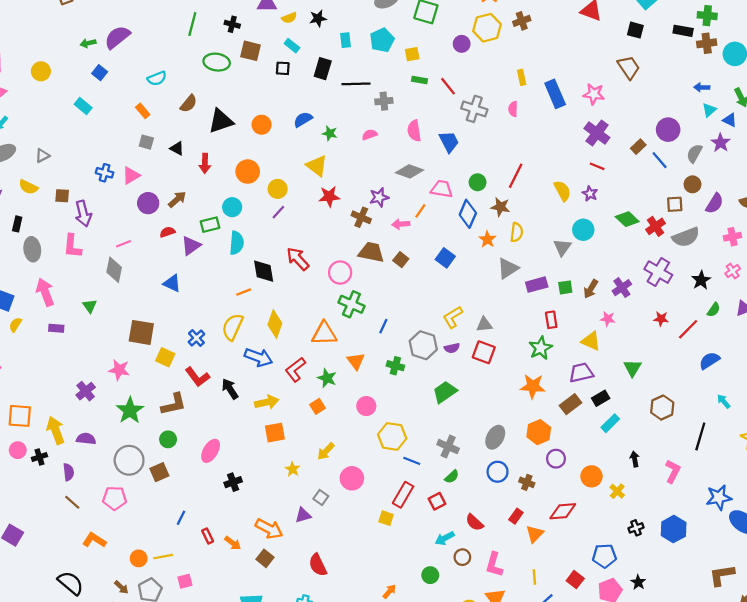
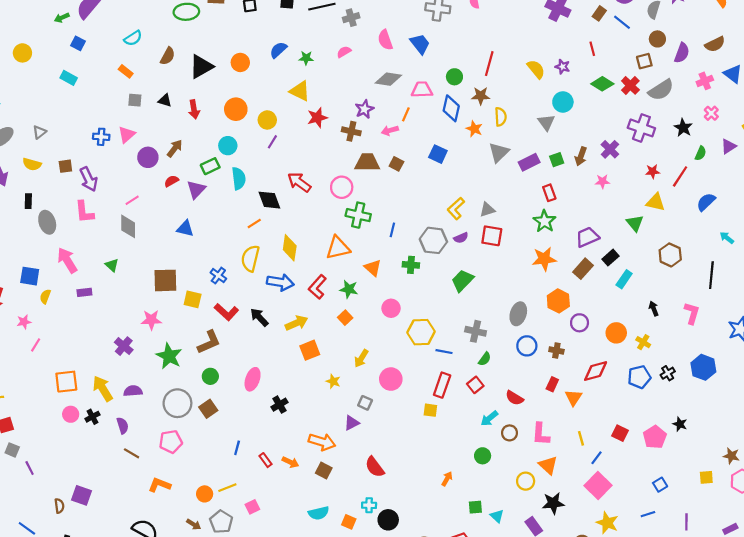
red line: (597, 166) -> (592, 49), moved, turned 64
yellow triangle: (591, 341) -> (656, 202), moved
blue pentagon: (604, 556) -> (639, 377), moved

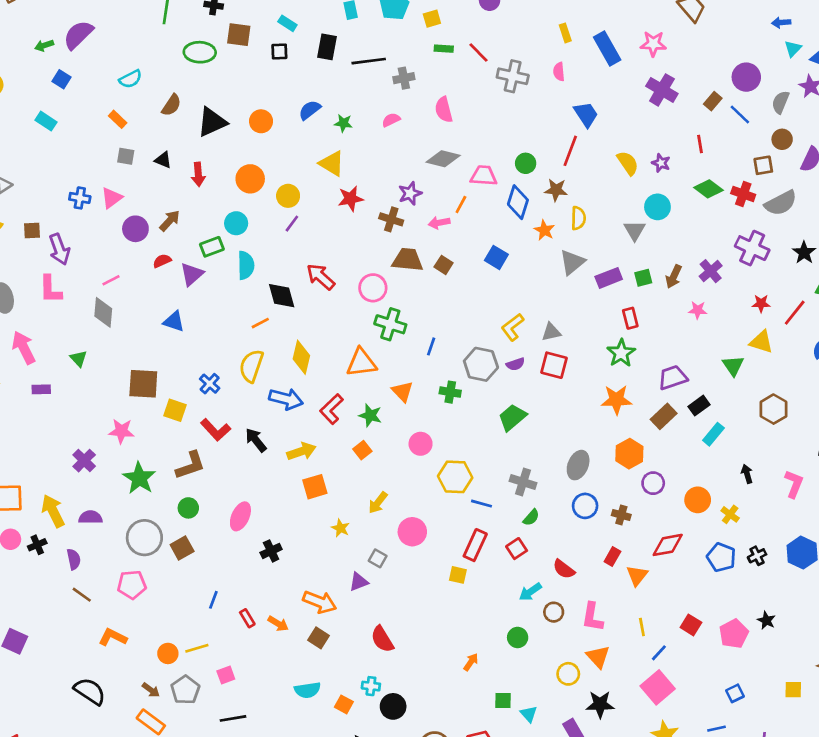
blue trapezoid: (420, 44) -> (586, 114), moved
red cross: (630, 85) -> (743, 194), turned -30
blue pentagon: (639, 377) -> (721, 557), turned 30

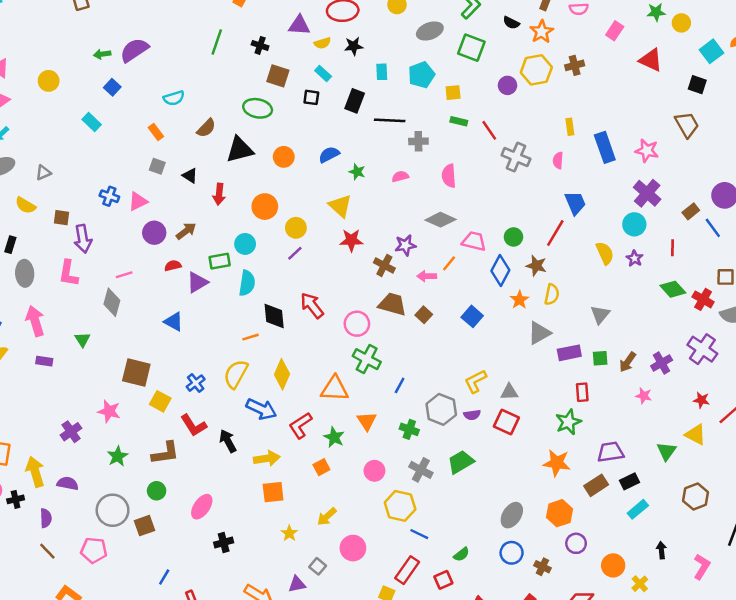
green ellipse: (200, 52) -> (258, 108), moved
cyan circle: (657, 207) -> (634, 224), moved
green star: (139, 478) -> (118, 456), size x0.7
gray cross: (523, 482) -> (421, 470), moved

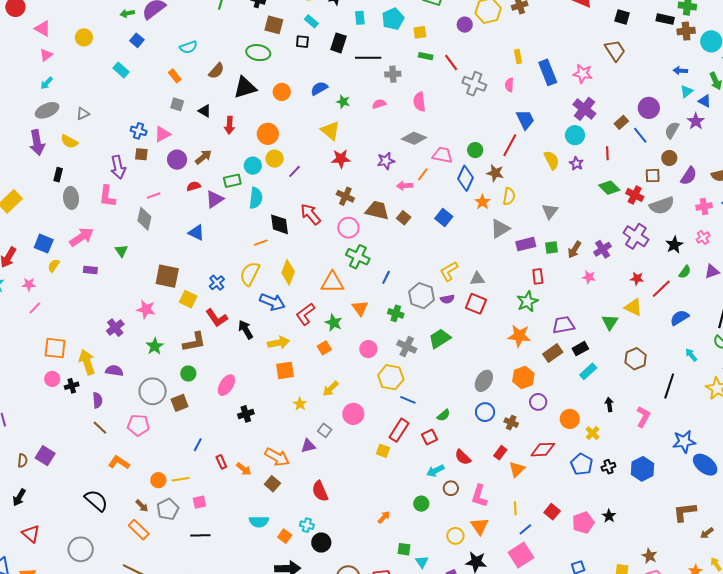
brown square: (61, 218) -> (141, 154), moved
yellow circle: (296, 228) -> (275, 159), moved
brown cross: (384, 265) -> (345, 196), moved
pink arrow: (35, 321) -> (81, 237), turned 75

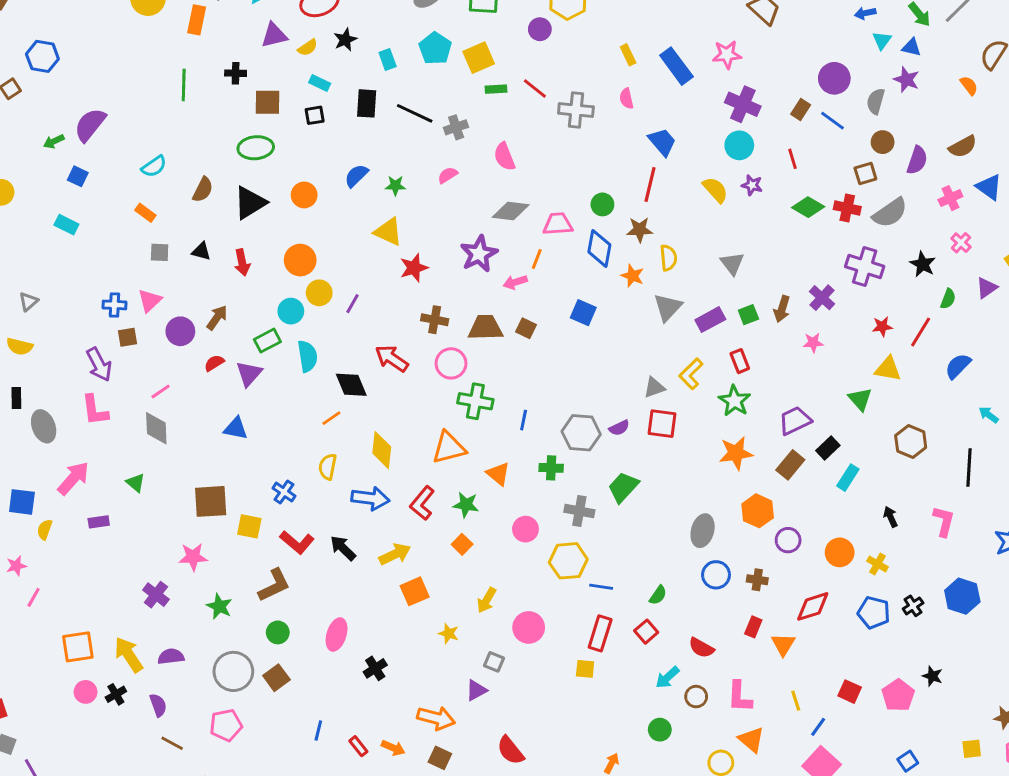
yellow square: (420, 32) -> (479, 58), size x1.5
black line: (368, 58) -> (415, 113), turned 40
purple star: (386, 161) -> (479, 254), size x1.4
yellow L-shape: (449, 271) -> (691, 374), moved
yellow semicircle: (250, 274) -> (328, 467), size x0.7

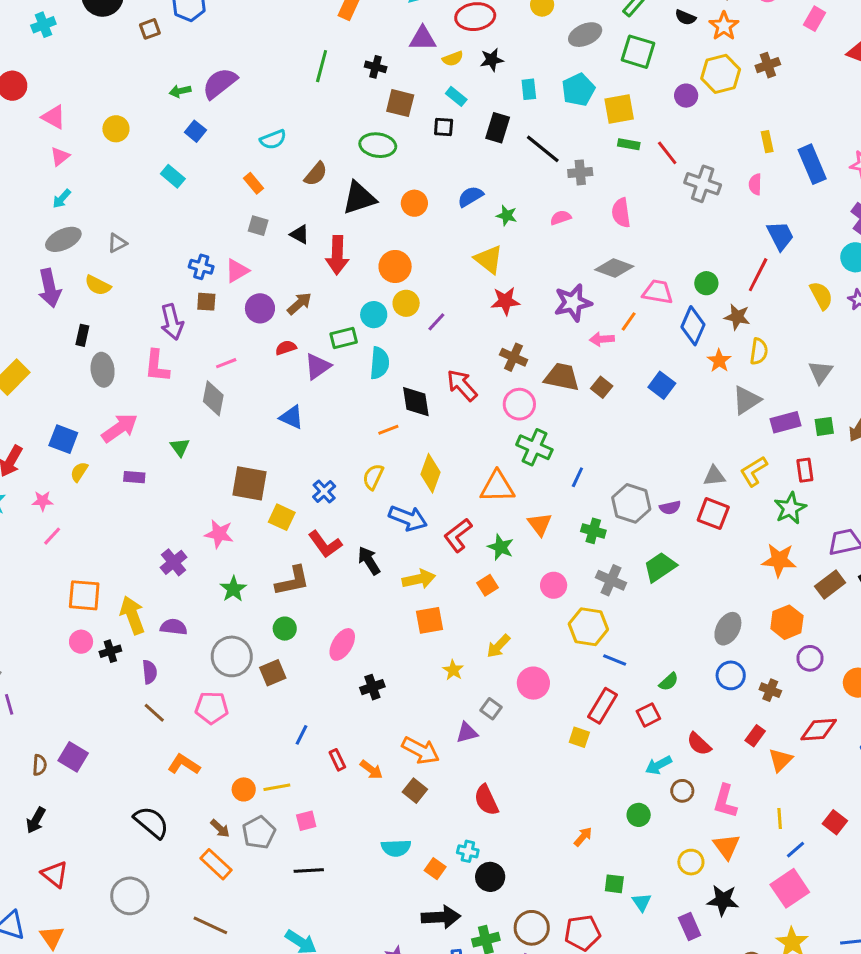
red arrow: (242, 262) -> (337, 255), size x1.4

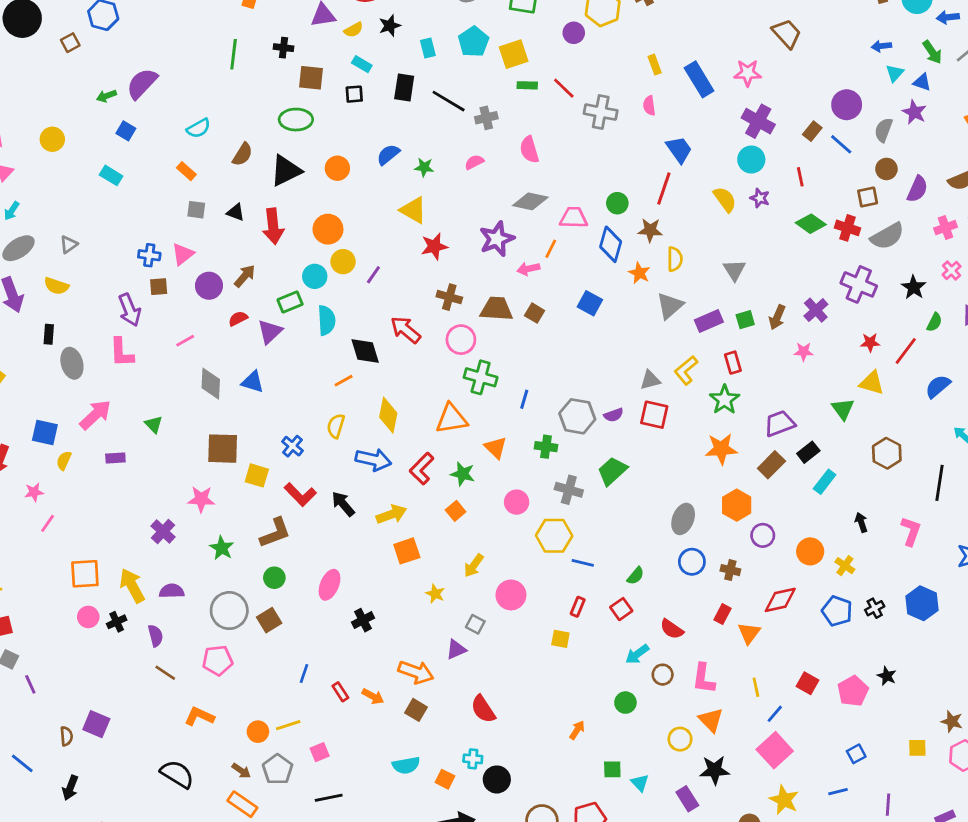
gray diamond: (213, 398) -> (211, 384), moved
red rectangle: (602, 706) -> (578, 607), size x0.6

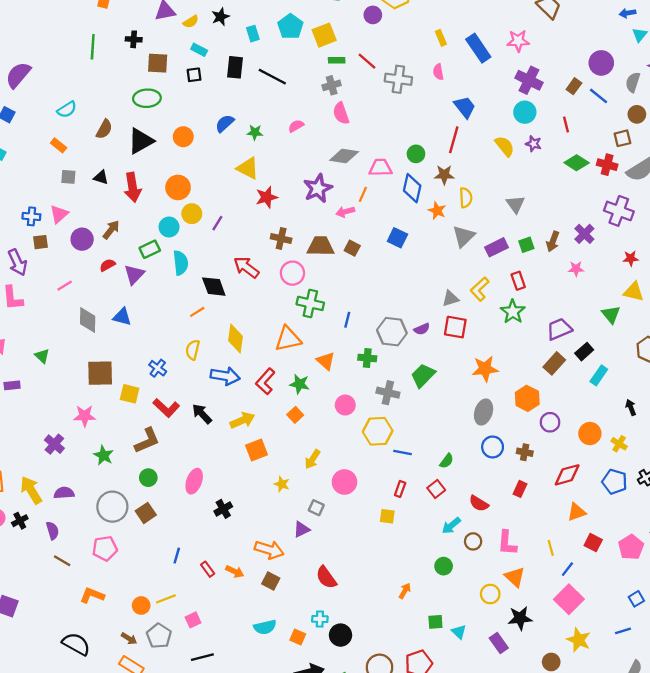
gray cross: (486, 118) -> (332, 85), moved
orange star: (721, 449) -> (485, 369), moved
orange triangle: (749, 633) -> (577, 512), moved, turned 36

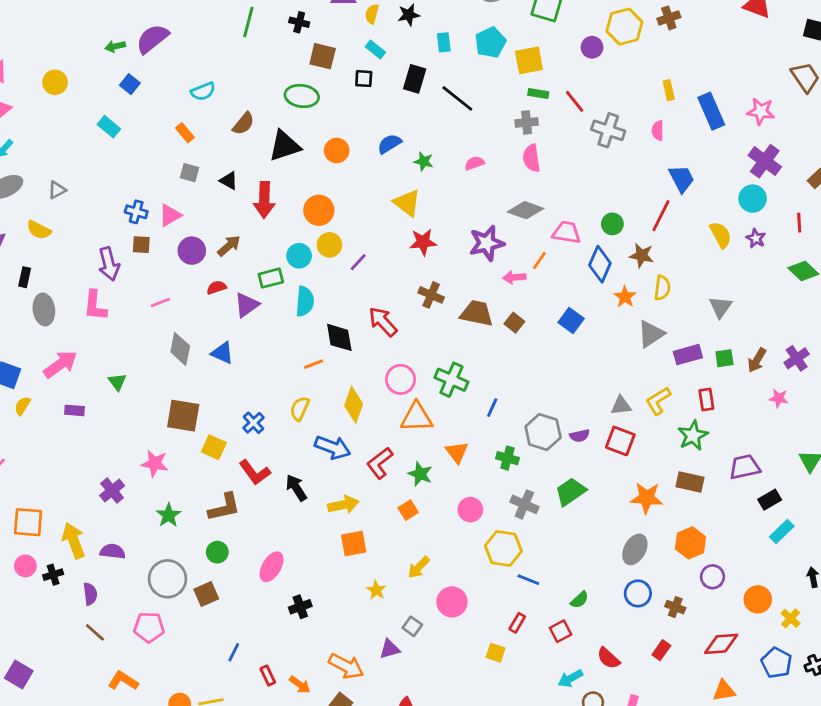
yellow semicircle: (191, 22) -> (372, 14), turned 126
pink circle: (292, 273) -> (400, 379), moved
brown rectangle: (554, 363) -> (690, 482), moved, turned 50

